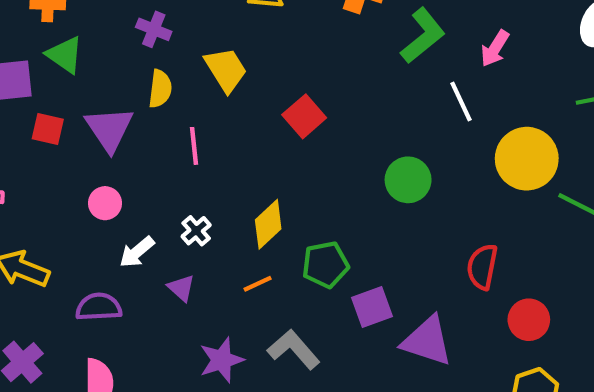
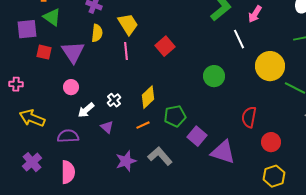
pink line: (194, 146) -> (126, 51), moved
purple square: (372, 307) -> (197, 136), turned -30

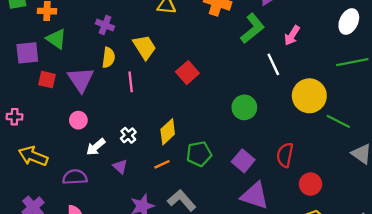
pink line: (126, 51) -> (131, 82), moved
purple square: (197, 136) -> (243, 161), moved

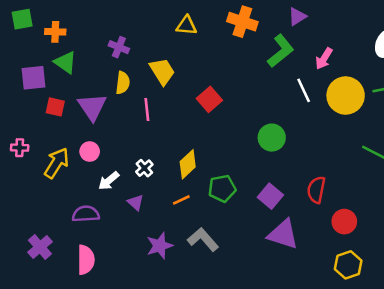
yellow circle: (309, 96) -> (346, 96), moved
yellow arrow: (33, 156) -> (57, 163), moved, turned 100

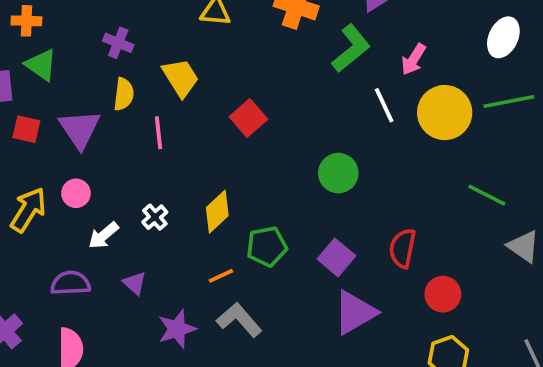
orange line: (181, 200) -> (221, 276), moved
purple triangle: (135, 202) -> (135, 283), moved
purple triangle: (283, 234) -> (355, 312), turned -48

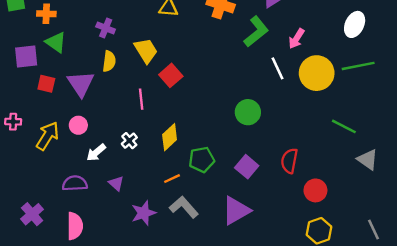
red square: (248, 118) -> (171, 75), moved
pink line: (159, 133) -> (141, 99), moved
purple triangle: (355, 312) -> (236, 211), moved

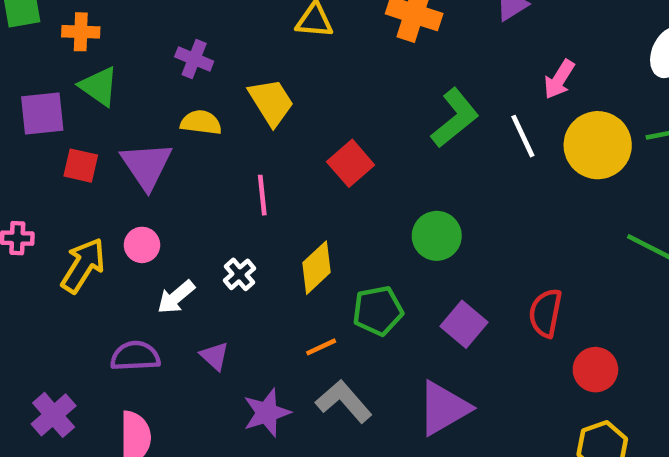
green L-shape: (256, 32) -> (455, 118), moved
yellow semicircle: (109, 61) -> (201, 122), turned -90
red square: (171, 75) -> (351, 163), moved
green circle: (248, 112) -> (437, 236), moved

